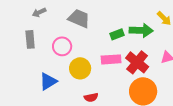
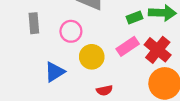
pink rectangle: (111, 59) -> (128, 46), turned -30

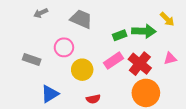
gray rectangle: (34, 23) -> (32, 60), moved, turned -66
blue triangle: (55, 72) -> (50, 94), moved

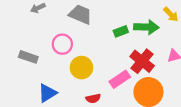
pink rectangle: (114, 61) -> (120, 79), moved

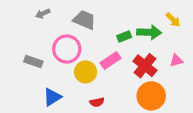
pink circle: (62, 44) -> (67, 49), size x1.4
pink rectangle: (120, 79) -> (111, 60), moved

